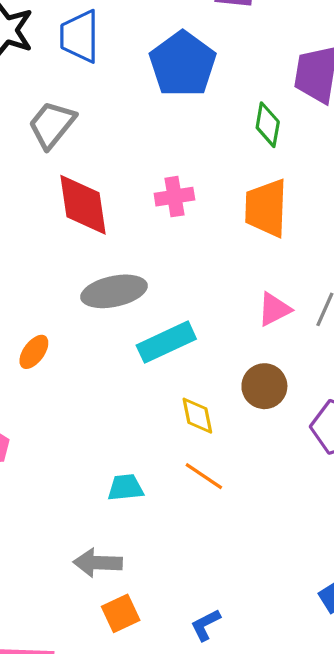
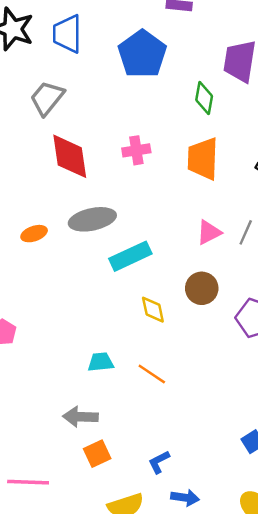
orange ellipse: (34, 352) -> (34, 234), moved, turned 35
orange line: (204, 476) -> (152, 374), moved

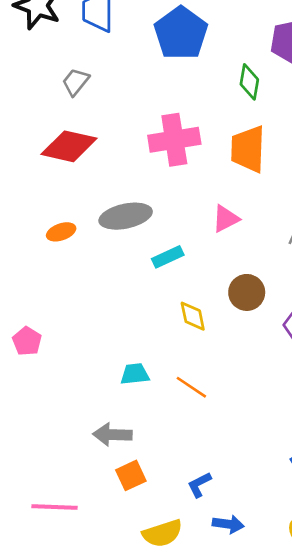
gray trapezoid: (47, 98) -> (76, 82), size x0.7
pink cross: (136, 150) -> (174, 140), size x1.6
red diamond: (70, 156) -> (69, 146), moved, turned -69
pink triangle: (209, 232) -> (226, 219), moved
cyan rectangle: (130, 256) -> (168, 257), size x0.7

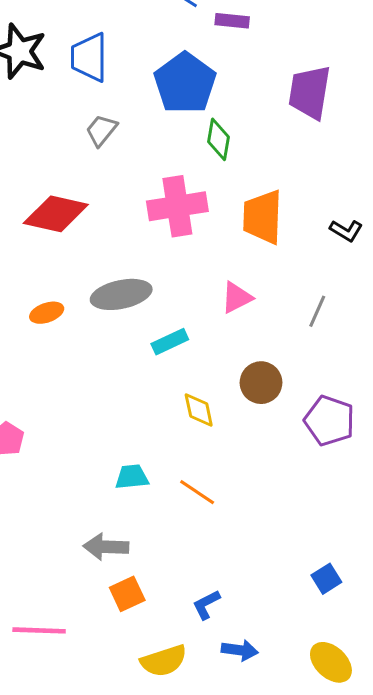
gray trapezoid: (76, 82) -> (101, 130), moved
green diamond: (249, 82) -> (218, 139), moved

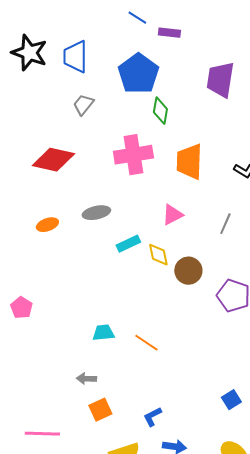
gray ellipse: (121, 294) -> (96, 213), size x0.7
yellow diamond: (199, 410) -> (158, 255), moved
gray arrow: (106, 547) -> (86, 379), size x0.7

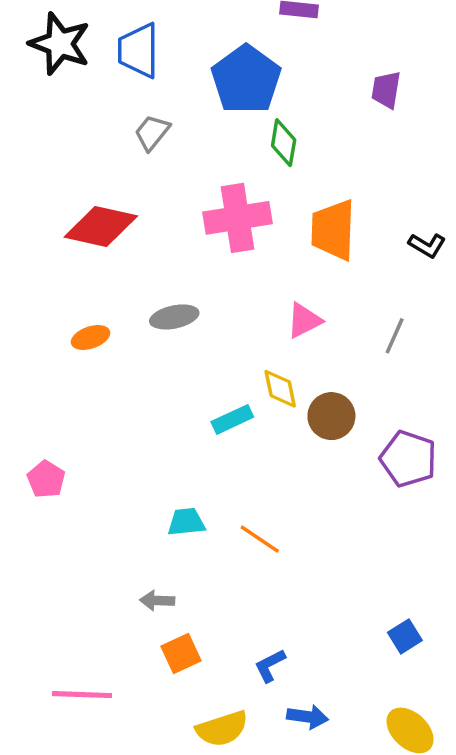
purple trapezoid: (220, 80) -> (386, 90), size x0.6
cyan rectangle: (128, 244) -> (232, 419), moved

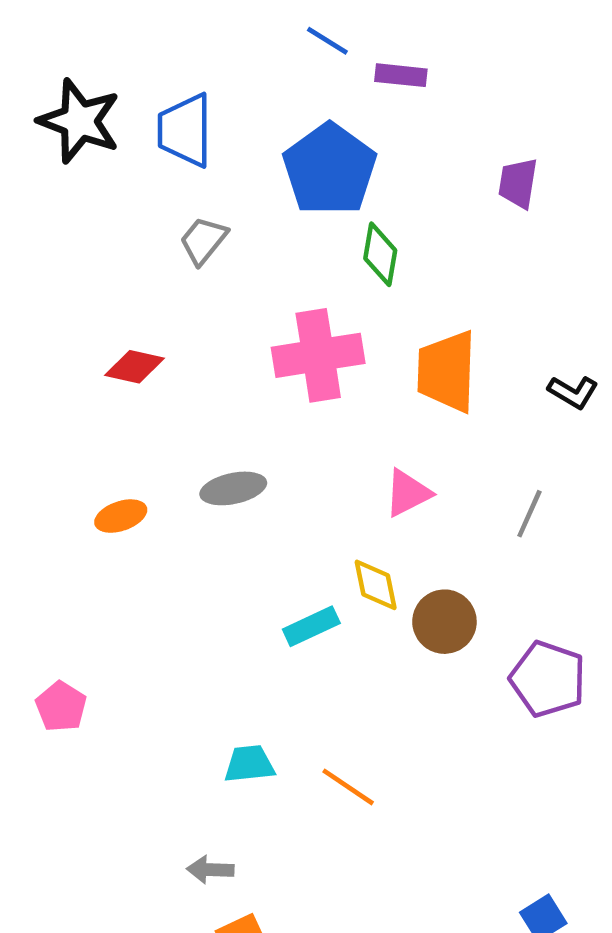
red diamond: (101, 226) -> (135, 367), size x0.6

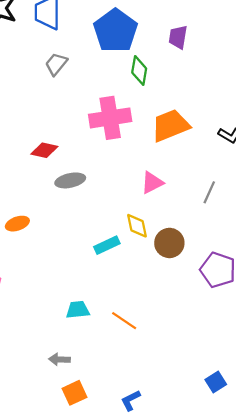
purple trapezoid: (518, 183) -> (178, 37), moved
red diamond: (135, 367) -> (44, 150), moved
orange trapezoid: (447, 371) -> (170, 125), turned 66
orange ellipse: (121, 516) -> (17, 224), moved

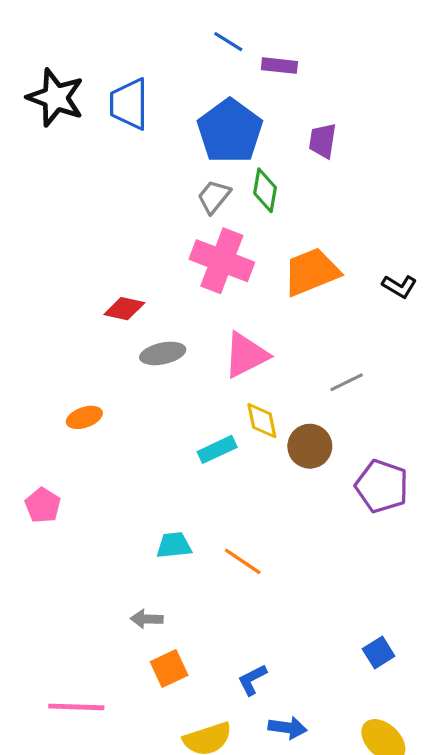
gray trapezoid: (56, 64) -> (214, 197), moved
pink cross: (110, 118) -> (222, 261), turned 30
pink triangle: (152, 183) -> (246, 355), moved, size x1.4
gray line: (209, 192) -> (347, 382), moved, turned 40

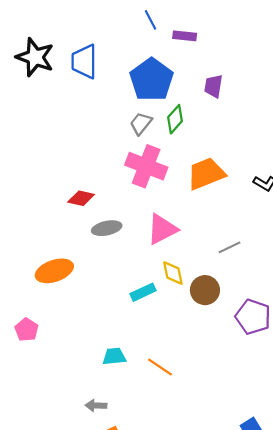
blue line: (228, 42) -> (150, 20), turned 30
green diamond: (265, 190) -> (175, 119), turned 32
orange ellipse: (84, 417) -> (54, 271), size x1.6

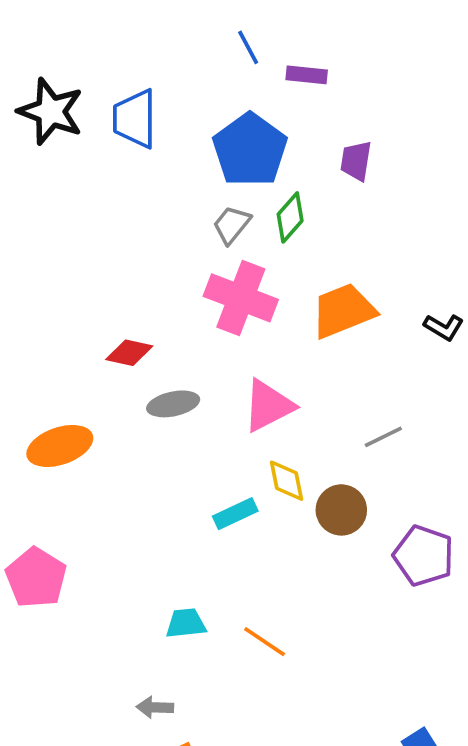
orange ellipse: (54, 271) -> (60, 446), moved
pink pentagon: (27, 330) -> (36, 578), size x1.5

